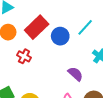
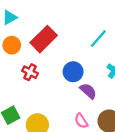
blue circle: (60, 36) -> (73, 72), moved

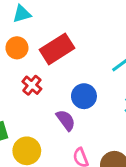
purple semicircle: (88, 91) -> (66, 120), moved

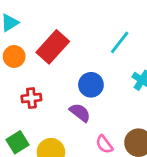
red cross: (32, 85) -> (31, 98), moved, turned -30

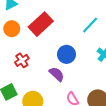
red cross: (31, 98) -> (22, 60), turned -32

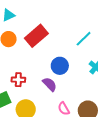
red cross: (22, 60) -> (18, 80), moved, turned 32

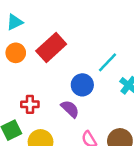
cyan line: (84, 39) -> (107, 62), moved

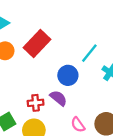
red cross: (30, 104) -> (36, 103), moved

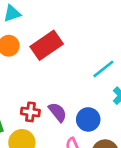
blue circle: (68, 75) -> (88, 119), moved

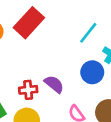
blue circle: (88, 119) -> (92, 72), moved

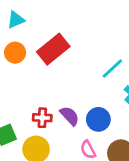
blue circle: (92, 72) -> (98, 119), moved

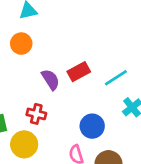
red rectangle: (53, 49) -> (79, 72), moved, size x0.7
purple semicircle: (70, 116) -> (51, 80), moved

